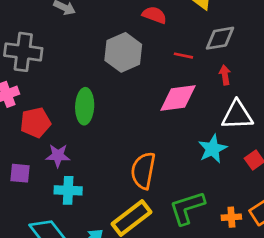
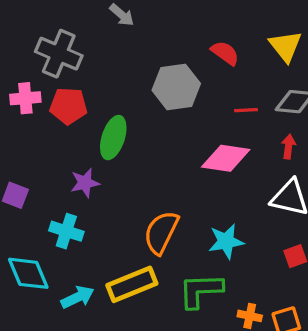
red line: (183, 56) -> (246, 110), turned -30
red pentagon: (35, 123) -> (68, 106), moved
cyan star: (213, 149) -> (226, 241), moved
purple star: (58, 156) -> (85, 183), moved, turned -30

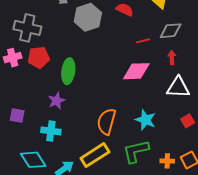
gray hexagon: (176, 87) -> (88, 17), moved
cyan star: (226, 241) -> (145, 120), turned -30

